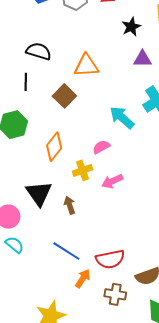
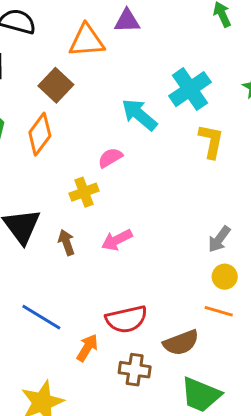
purple triangle: (142, 59) -> (127, 21), moved
orange diamond: (54, 147) -> (40, 134), moved
pink arrow: (112, 181) -> (117, 240), moved
blue line: (66, 251) -> (41, 317), moved

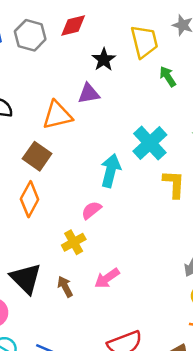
cyan arrow: (139, 115) -> (111, 171), turned 72

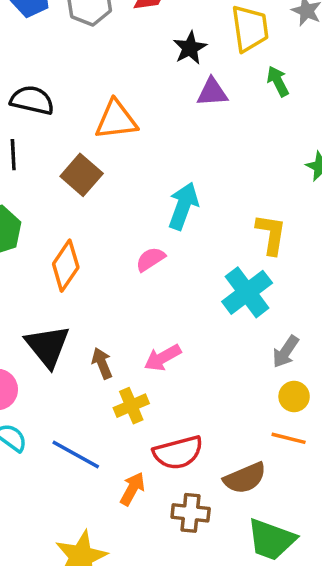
purple triangle: (89, 94) -> (212, 92), moved
cyan cross: (150, 143) -> (247, 292), moved
orange diamond: (30, 199) -> (66, 266), moved
yellow cross: (74, 242) -> (131, 406), moved

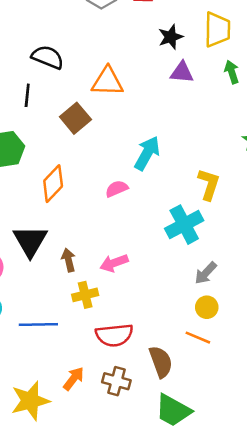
blue line: (76, 454) -> (38, 324), turned -39
brown semicircle: (245, 478) -> (161, 362), turned -96
orange arrow: (132, 489) -> (74, 379), moved

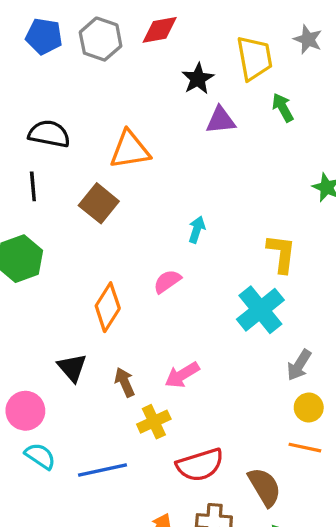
cyan arrow: (147, 153) -> (197, 230), size x0.6
orange diamond: (53, 184) -> (108, 307), moved
black triangle: (30, 241) -> (72, 368), size x0.7

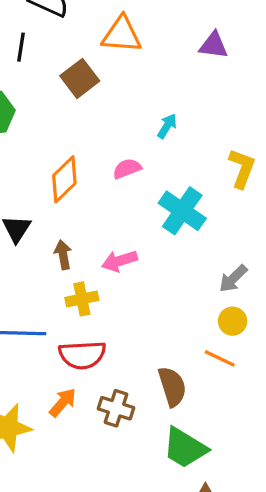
purple triangle: (221, 120) -> (214, 45), moved
cyan cross: (260, 310) -> (182, 211), moved, turned -30
red semicircle: (200, 465) -> (82, 355), moved

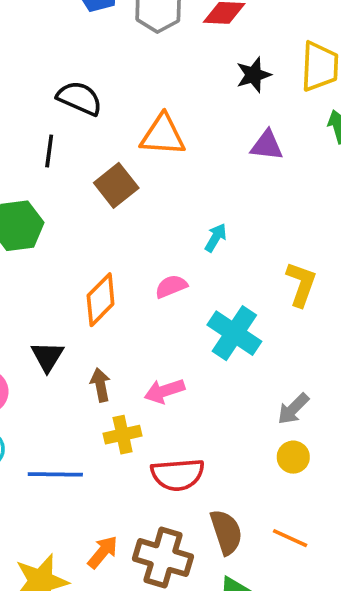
red semicircle: (82, 355) -> (178, 475), moved
orange line: (220, 358) -> (290, 538), moved
brown cross: (116, 408) -> (163, 558), size x1.4

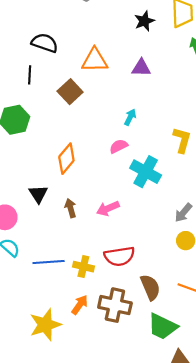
purple triangle: (267, 145) -> (141, 68), moved
pink semicircle: (171, 286) -> (119, 146), moved
yellow cross: (123, 435) -> (83, 267), moved, turned 30

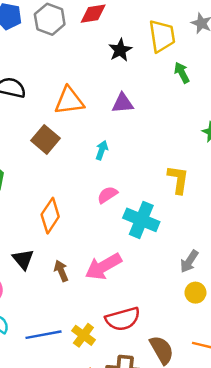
cyan arrow: (130, 117) -> (102, 150), moved
pink arrow: (108, 208) -> (103, 267), size x1.4
yellow cross: (83, 267) -> (83, 335), turned 30

